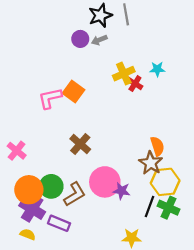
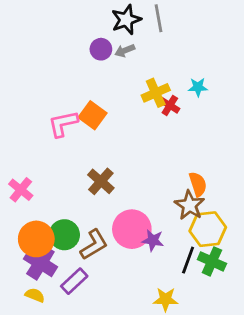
purple rectangle: (59, 223) -> (74, 281), turned -65

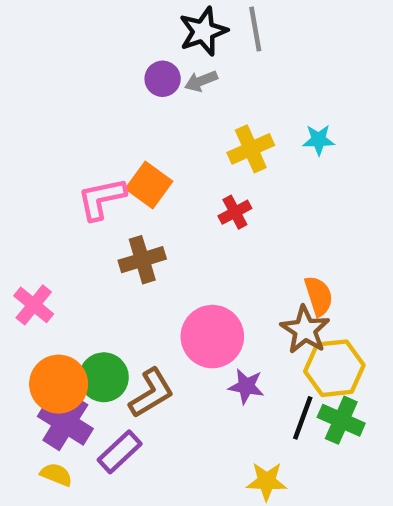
red cross: (170, 105) -> (235, 212), moved, turned 30
brown cross: (101, 181) -> (142, 260), moved, turned 32
pink circle: (132, 229) -> (212, 337), moved

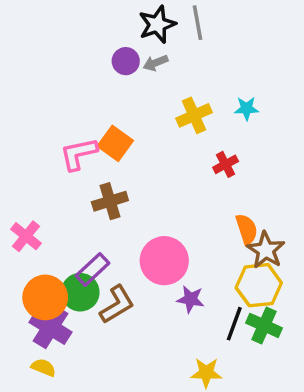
red cross: (235, 212) -> (226, 164), moved
brown star: (305, 330) -> (266, 250), moved
purple rectangle: (120, 452) -> (92, 269), moved

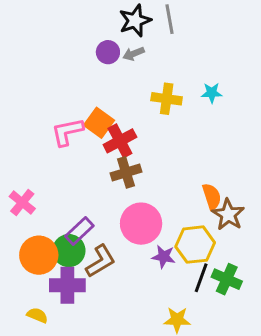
yellow cross: (194, 115) -> (167, 99), turned 32
red cross: (226, 164) -> (120, 141), moved, size x1.5
brown cross: (110, 201) -> (126, 172), moved
yellow hexagon: (259, 285) -> (195, 245), moved
purple cross: (50, 327) -> (67, 285), moved, turned -32

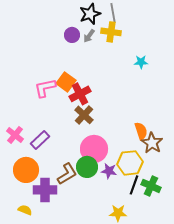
gray arrow: (134, 54) -> (89, 36), turned -32
yellow cross: (167, 99) -> (111, 32), moved
brown cross: (126, 172) -> (84, 115), turned -30
purple rectangle: (79, 231) -> (40, 140), moved
green circle: (69, 251) -> (87, 167), moved

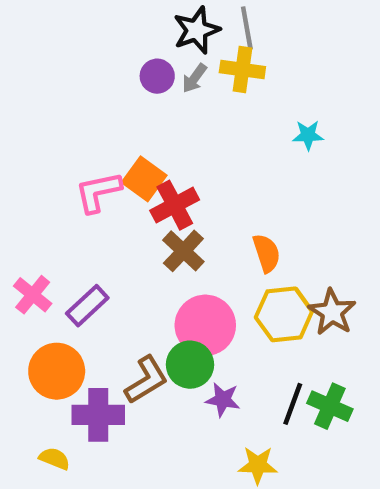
orange semicircle: (141, 131) -> (266, 253), moved
yellow hexagon: (130, 163) -> (284, 314), moved
purple star: (109, 171) -> (223, 400), moved

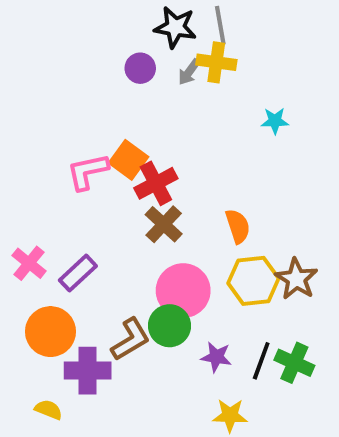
black star: (197, 30) -> (175, 27), turned 30
gray arrow: (194, 78) -> (189, 72), moved
purple star: (223, 400) -> (216, 357), moved

